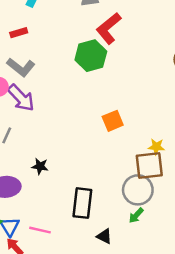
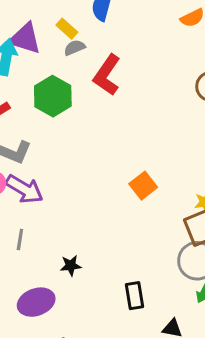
green hexagon: (91, 56) -> (53, 96), moved
black rectangle: (82, 203) -> (134, 296), size x0.7

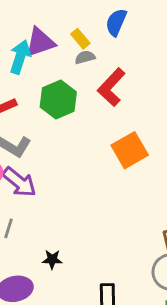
purple triangle: (25, 38) -> (40, 42), turned -44
orange square: (143, 186) -> (130, 150), moved, size x1.4

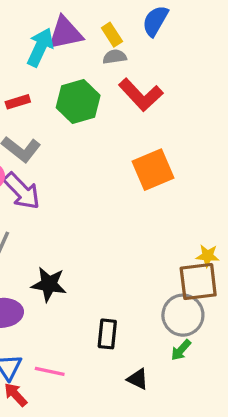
red L-shape: (111, 87) -> (141, 95), turned -93
black star: (52, 259) -> (49, 284), size x1.5

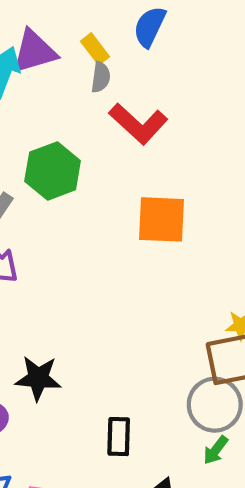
gray semicircle: (115, 57) -> (101, 77), turned 110
green hexagon: (78, 101) -> (53, 171), moved
orange square: (153, 170) -> (162, 219), turned 30

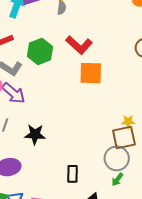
red L-shape: (138, 124) -> (79, 45), moved
black star: (38, 378) -> (35, 134), moved

